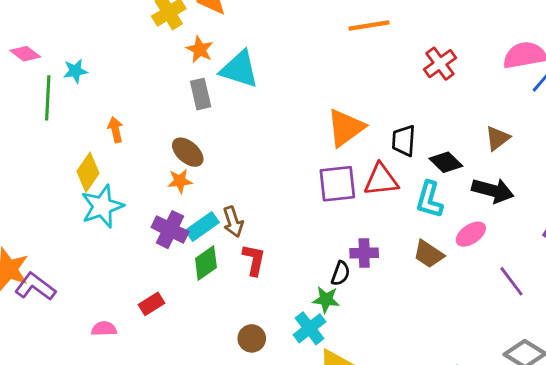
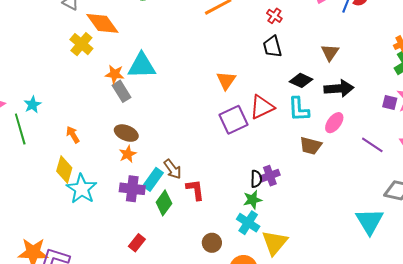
orange star: (200, 49) -> (115, 74), moved
red cross: (440, 64) -> (274, 16), size x0.7
orange triangle: (346, 128) -> (226, 80), size x0.7
black trapezoid: (404, 141) -> (272, 47), moved
purple cross: (364, 253) -> (270, 176), moved

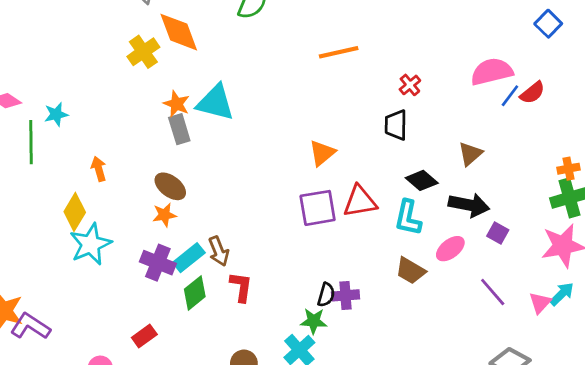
purple square: (390, 103) -> (498, 233), moved

